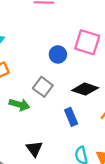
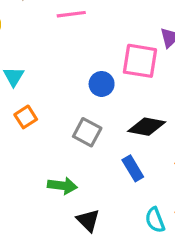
green arrow: (19, 105) -> (62, 186), moved

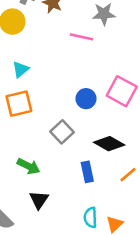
orange square: (26, 117) -> (19, 104), size x1.5

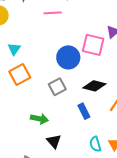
blue circle: (86, 99) -> (68, 57), size x1.5
gray square: (62, 132) -> (57, 87), turned 30

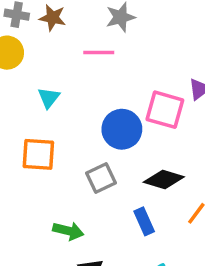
cyan triangle: (14, 49) -> (49, 98), moved
orange square: (20, 75) -> (38, 154), turned 30

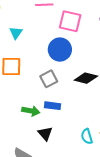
pink square: (165, 110) -> (70, 21), moved
blue rectangle: (144, 221) -> (52, 106), moved, turned -56

